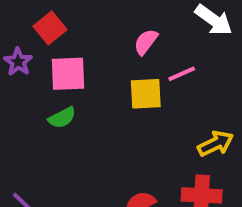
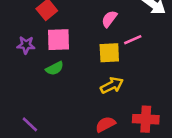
purple star: (18, 62) -> (26, 45), moved, turned -30
yellow arrow: (216, 144) -> (112, 85), moved

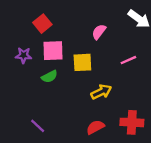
pink line: (133, 40) -> (128, 60), moved
yellow square: (109, 53) -> (82, 62), moved
purple line: (30, 124) -> (38, 126), moved

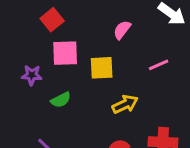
purple star: (24, 55) -> (32, 75), moved
green semicircle: (49, 77) -> (61, 100), moved

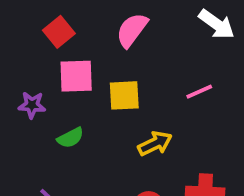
pink semicircle: (122, 30) -> (132, 30), moved, size x1.4

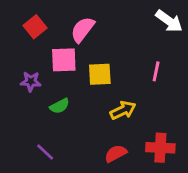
pink semicircle: (132, 30) -> (83, 30), moved
red square: (59, 32) -> (35, 27), moved
pink line: (199, 92) -> (156, 71), turned -54

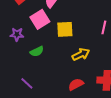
pink square: (64, 60) -> (40, 19), turned -30

